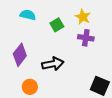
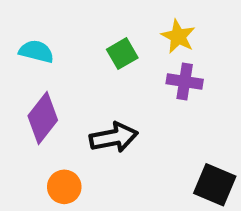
cyan semicircle: (28, 15) -> (36, 51), moved

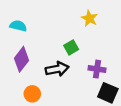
green square: (122, 54) -> (71, 47), moved
purple cross: (185, 82) -> (97, 69), moved

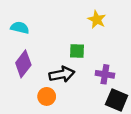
green square: (71, 47) -> (77, 51), turned 32
orange circle: (32, 94) -> (47, 96), moved

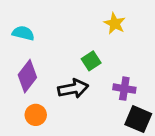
green square: (77, 51) -> (91, 61), turned -35
orange circle: (47, 96) -> (36, 115), moved

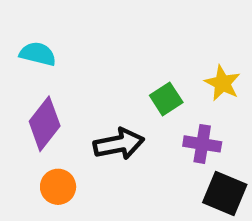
yellow star: (115, 23) -> (222, 83), moved
green square: (91, 61) -> (166, 99), moved

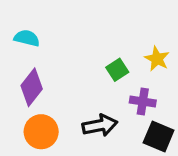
black arrow: (119, 144) -> (100, 125), moved
orange circle: (58, 187) -> (41, 132), size x1.4

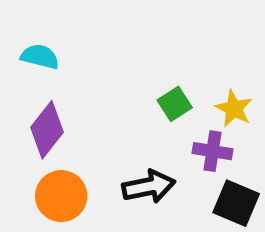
yellow star: (157, 59) -> (234, 109), moved

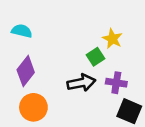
yellow star: (234, 109) -> (112, 39), moved
black arrow: (149, 187) -> (81, 83), moved

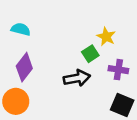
purple cross: (116, 83) -> (118, 70), moved
orange circle: (33, 107) -> (16, 101), moved

